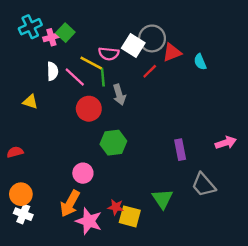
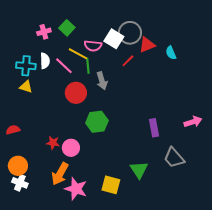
cyan cross: (30, 27) -> (26, 66), moved, turned 30
green square: (65, 33) -> (67, 28), moved
red star: (116, 207) -> (53, 143), moved

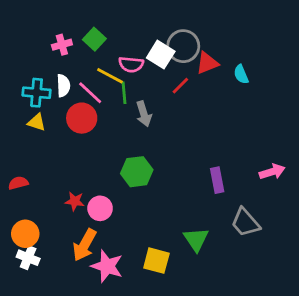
red circle: (76, 93) -> (82, 118), moved

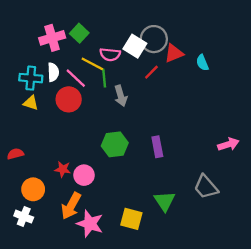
pink cross: (62, 45) -> (52, 38), size x1.5
purple rectangle: (217, 180) -> (157, 147), moved
orange circle: (25, 234) -> (33, 189), moved

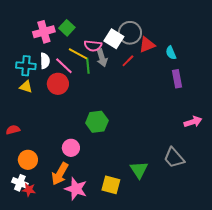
gray arrow: (121, 96) -> (102, 58), moved
purple rectangle: (157, 147) -> (177, 79), moved
red star: (63, 169) -> (29, 190), moved

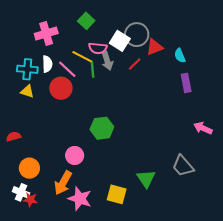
green square: (67, 28) -> (86, 21), moved
pink arrow: (193, 122) -> (203, 128), turned -138

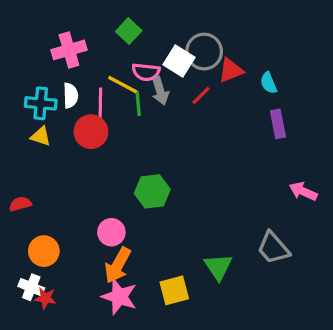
pink line: (67, 69) -> (100, 103), turned 48
orange arrow: (63, 183) -> (118, 265), moved
yellow square: (117, 194) -> (174, 290), turned -30

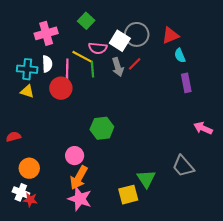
red triangle: (231, 70) -> (170, 35), moved
gray arrow: (160, 91) -> (118, 67), moved
yellow square: (174, 290) -> (128, 195), moved

